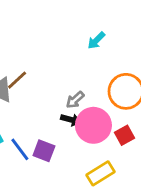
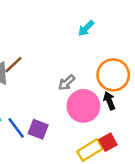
black arrow: (71, 120) -> (109, 101), moved, turned -126
red square: (125, 135) -> (108, 142), moved

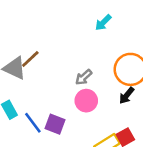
black arrow: (109, 101) -> (127, 95), turned -120
pink circle: (83, 106) -> (86, 101), moved, size x0.7

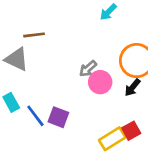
brown line: (30, 59) -> (34, 35), moved, turned 36
pink circle: (86, 101) -> (100, 82), moved

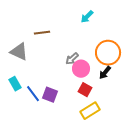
brown line: (34, 35) -> (42, 33), moved
red square: (131, 131) -> (85, 90), moved, turned -32

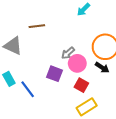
black arrow: (105, 73) -> (102, 68), turned -96
purple square: (50, 95) -> (54, 74), moved

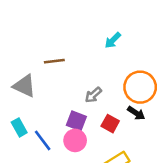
pink circle: (77, 63) -> (75, 140), moved
red square: (81, 85) -> (110, 124), moved

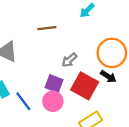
brown line: (54, 61) -> (47, 28), moved
red square: (110, 124) -> (85, 86), size x1.6

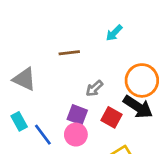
black arrow: (108, 77) -> (138, 107), size x1.6
red square: (85, 86) -> (112, 117), size x0.7

